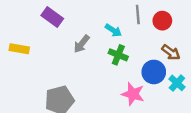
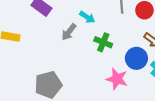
cyan arrow: (113, 30) -> (87, 17), moved

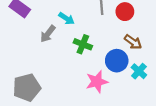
pink star: (117, 79) -> (97, 82), turned -30

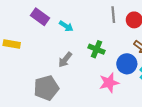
cyan arrow: (66, 19) -> (66, 26), moved
gray arrow: (48, 34) -> (65, 60), moved

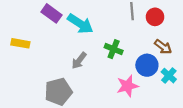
cyan arrow: (66, 26) -> (80, 24), size x1.6

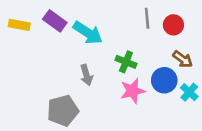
yellow rectangle: (20, 43) -> (19, 25), moved
gray arrow: (79, 61) -> (86, 75), turned -54
pink star: (127, 86) -> (133, 91), moved

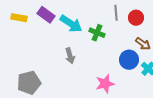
green cross: (126, 62) -> (97, 33), moved
pink star: (133, 91) -> (105, 84), moved
gray pentagon: (63, 111) -> (29, 83), moved

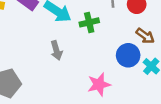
green cross: (97, 33) -> (89, 22), turned -35

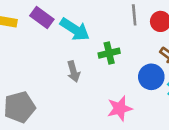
green cross: (89, 22) -> (109, 53), moved

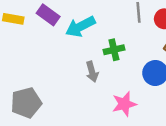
cyan arrow: (75, 29) -> (80, 27), turned 120
gray arrow: (74, 72) -> (92, 72), moved

